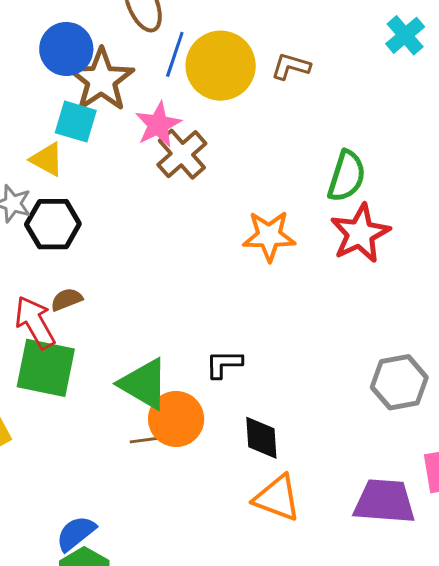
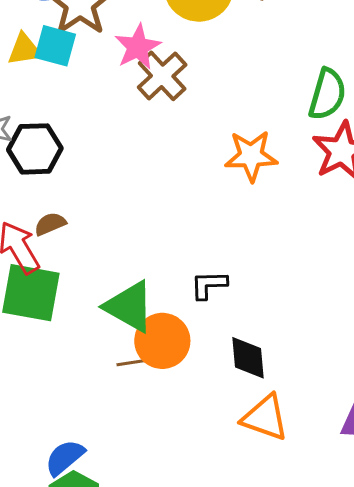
yellow triangle: (47, 159) -> (24, 49), moved, turned -36

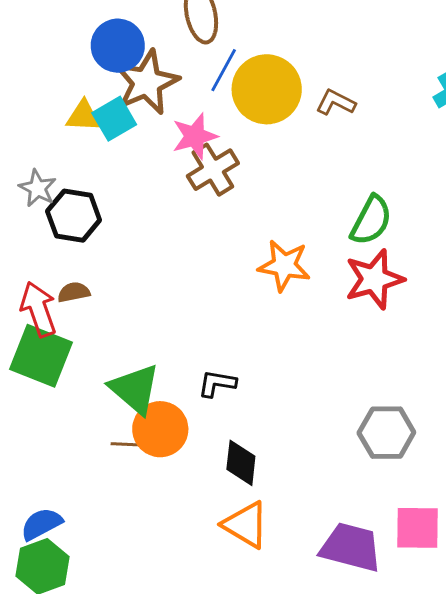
cyan square: (55, 46) -> (114, 119), turned 33

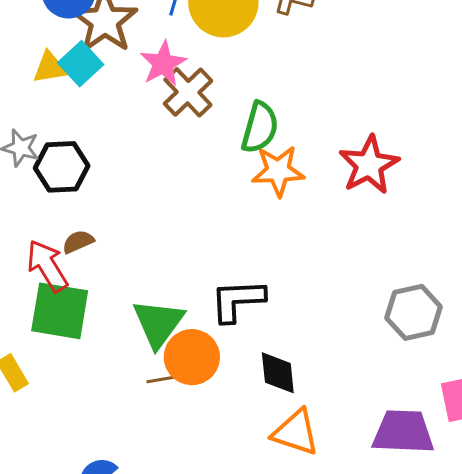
green semicircle: (371, 220) -> (260, 127), moved
black L-shape: (217, 384) -> (238, 300), size x1.5
green triangle: (135, 389) -> (158, 323), turned 38

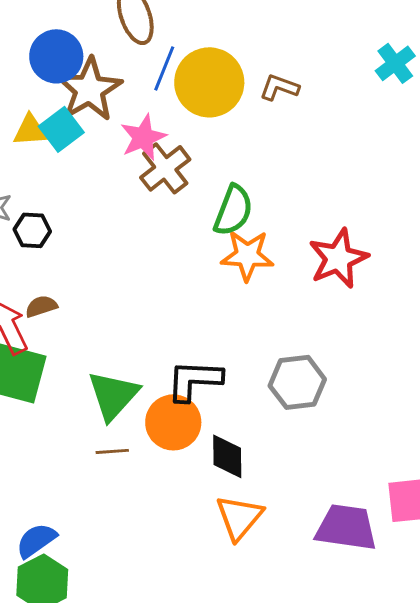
black hexagon: (62, 167) -> (32, 230), size x0.7
gray hexagon: (414, 312) -> (297, 382), moved
orange circle: (192, 357) -> (173, 422), moved
orange triangle: (296, 432) -> (239, 517), turned 46

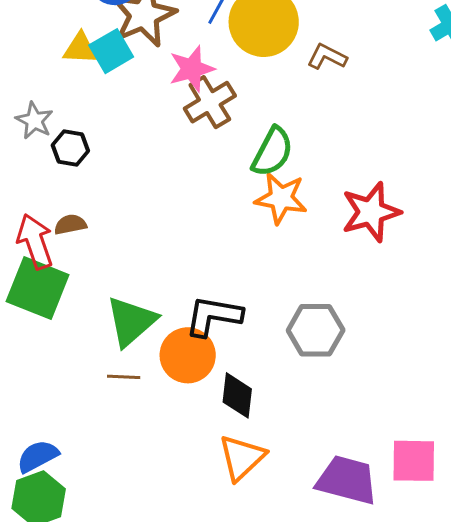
brown L-shape: (279, 87) -> (327, 57), moved

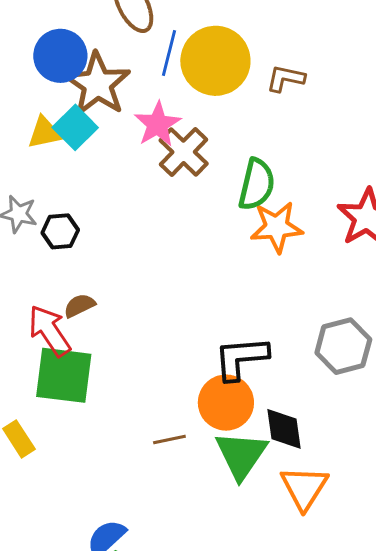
green triangle: (131, 321) -> (241, 455), moved

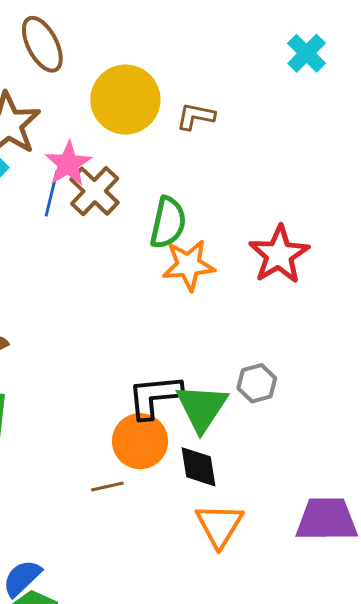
blue line: (169, 53) -> (51, 194), moved
gray hexagon: (343, 346) -> (257, 383), size x0.7
brown line: (169, 440) -> (107, 486), moved
green triangle: (241, 455) -> (202, 408), moved

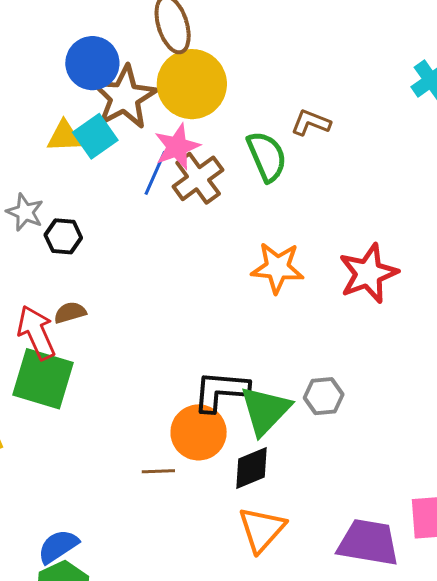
yellow circle: (125, 100) -> (192, 84), moved
green semicircle: (168, 223) -> (267, 156), moved, turned -46
black diamond: (198, 467) -> (251, 468), turned 66

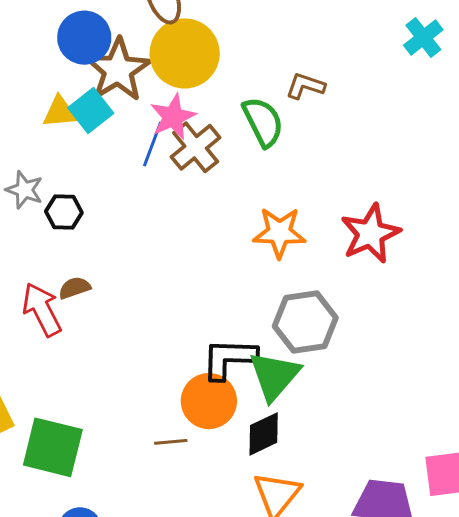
green square: (43, 379) -> (53, 447), moved
gray hexagon: (324, 396) -> (305, 322), moved, size x1.6

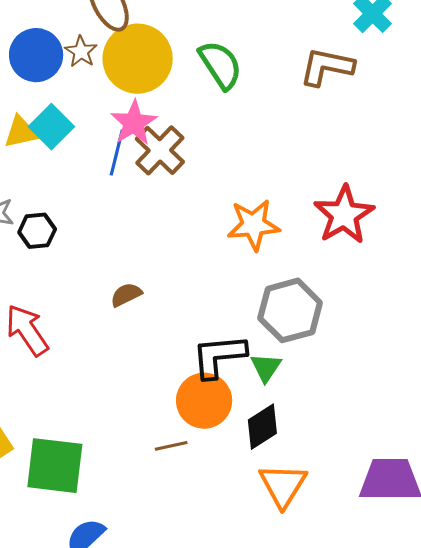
brown star: (118, 70) -> (81, 52), moved, size x0.5
brown L-shape: (305, 86) -> (327, 67), moved, size x1.4
green semicircle: (263, 122) -> (220, 65), moved
brown semicircle: (74, 288) -> (126, 295), moved
green triangle: (274, 376) -> (266, 367), size x0.6

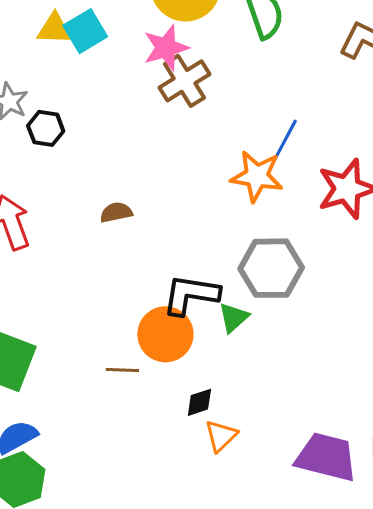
blue line: (117, 153) -> (285, 141), moved
black diamond: (262, 427) -> (199, 402), moved, size x0.7
orange triangle: (283, 485) -> (221, 436), size x0.7

